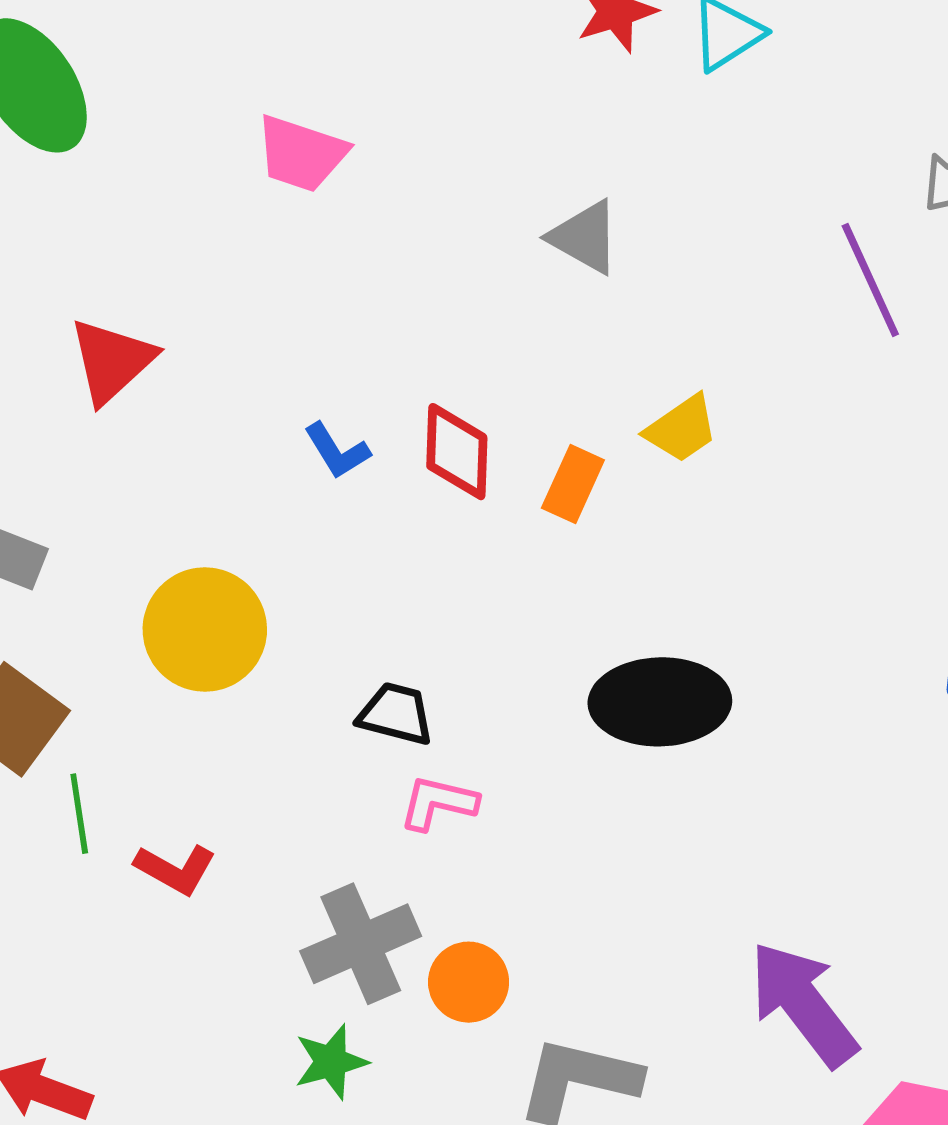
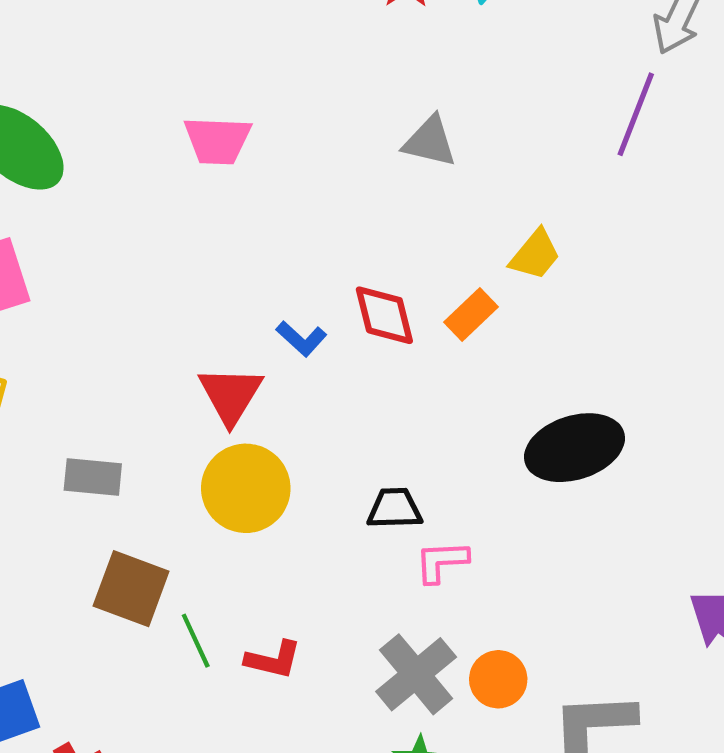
purple line: (870, 280) -> (636, 114), turned 62
red triangle: (112, 361) -> (231, 395), moved
orange rectangle: (573, 484) -> (471, 314), turned 38

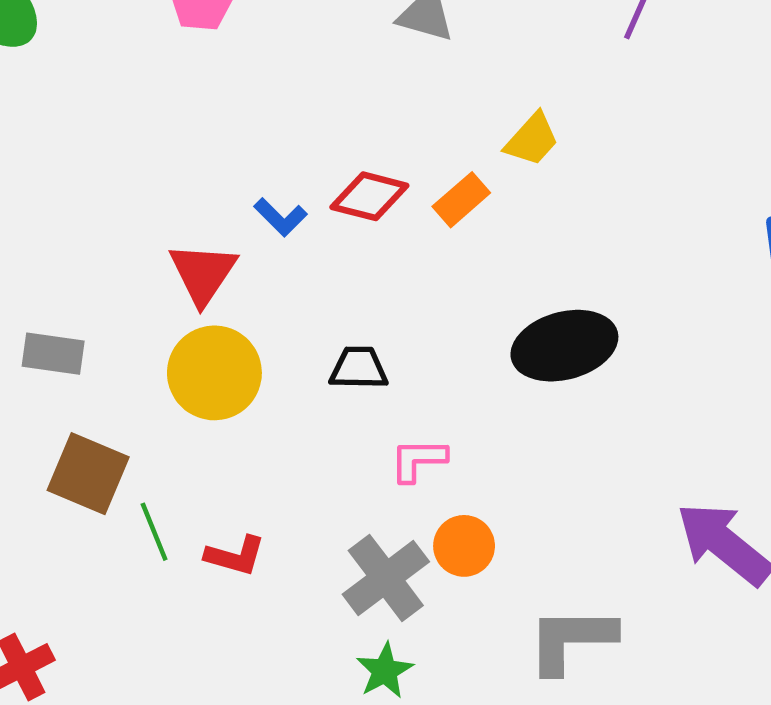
red diamond: (384, 315) -> (369, 196), turned -64
black trapezoid: (395, 508) -> (359, 368), moved
orange circle: (498, 679) -> (464, 546), moved

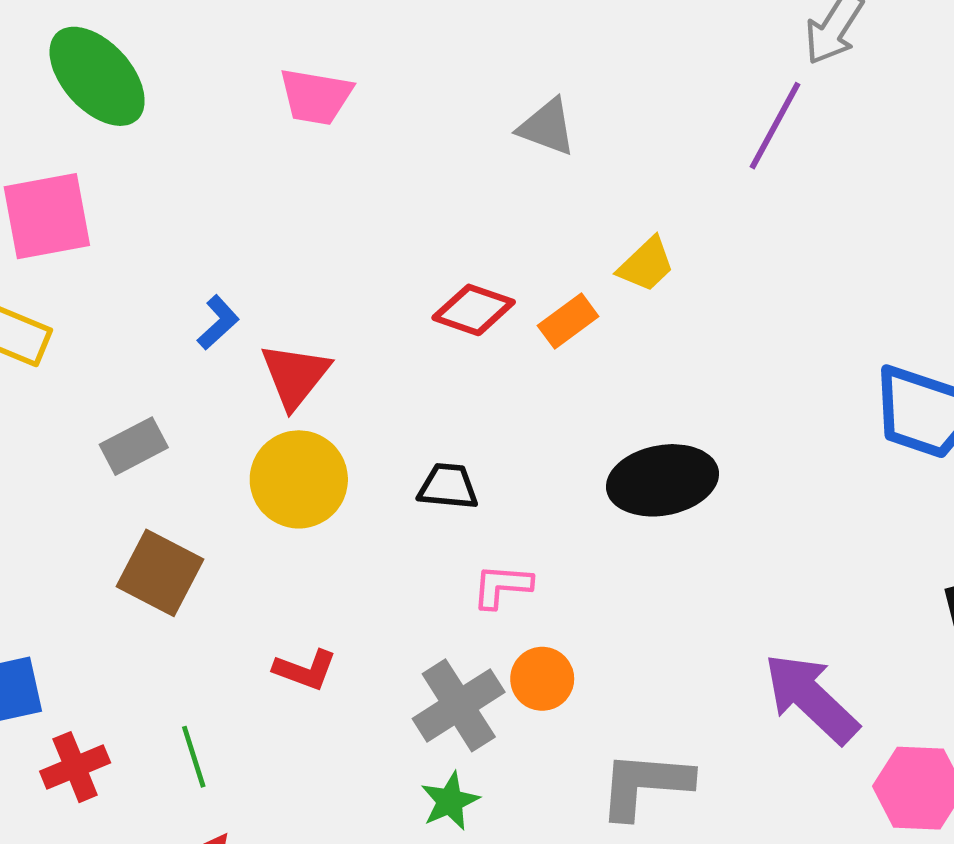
blue L-shape: (280, 217) -> (218, 323), moved, turned -92
gray rectangle: (53, 354) -> (134, 446), turned -40
green line: (154, 532) -> (194, 757), moved

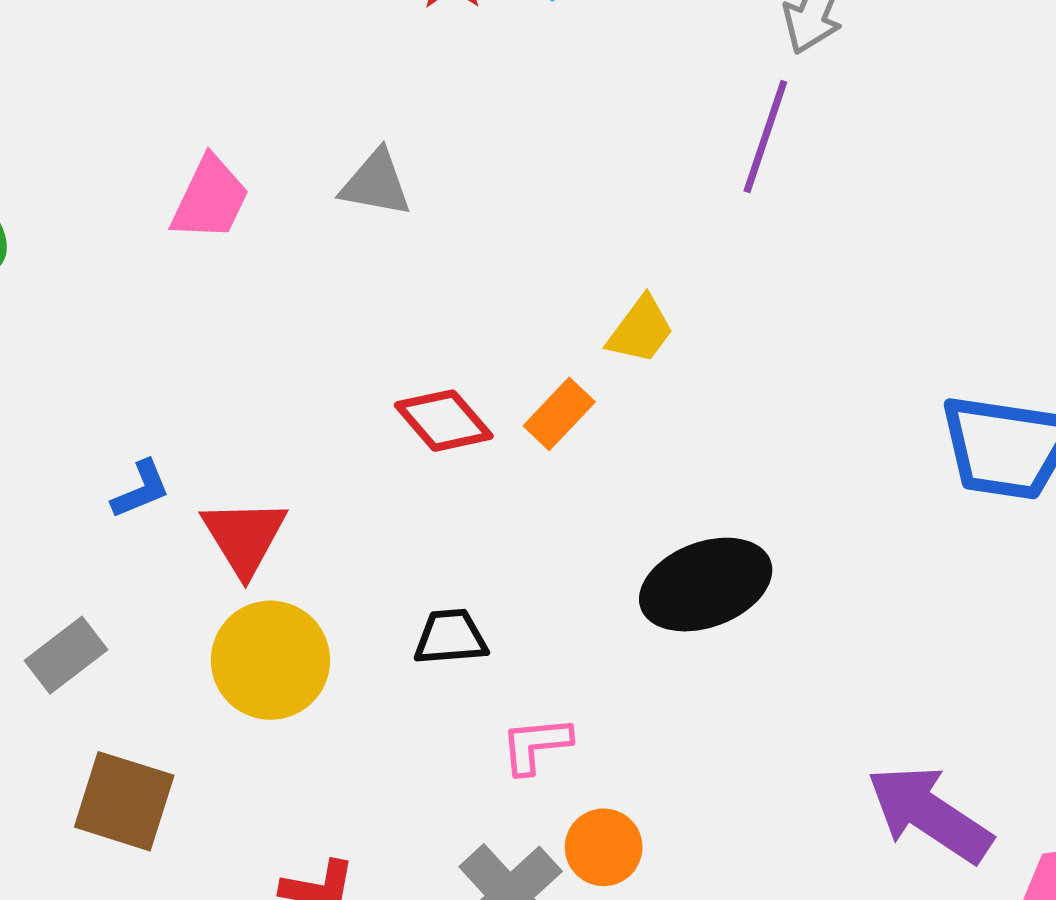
pink trapezoid: (316, 96) -> (210, 199), turned -64
gray triangle: (547, 127) -> (376, 183), moved
red diamond: (474, 310) -> (444, 421), turned 40
blue L-shape: (218, 323) -> (141, 490), turned 30

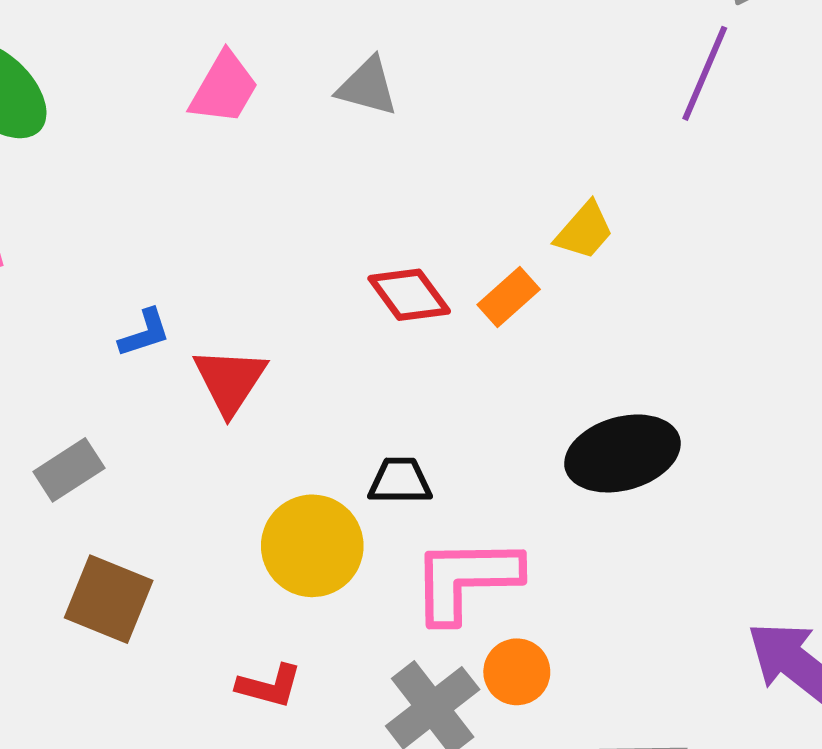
yellow circle: (270, 660) -> (312, 546), moved
pink L-shape: (536, 745) -> (466, 579), size x1.8

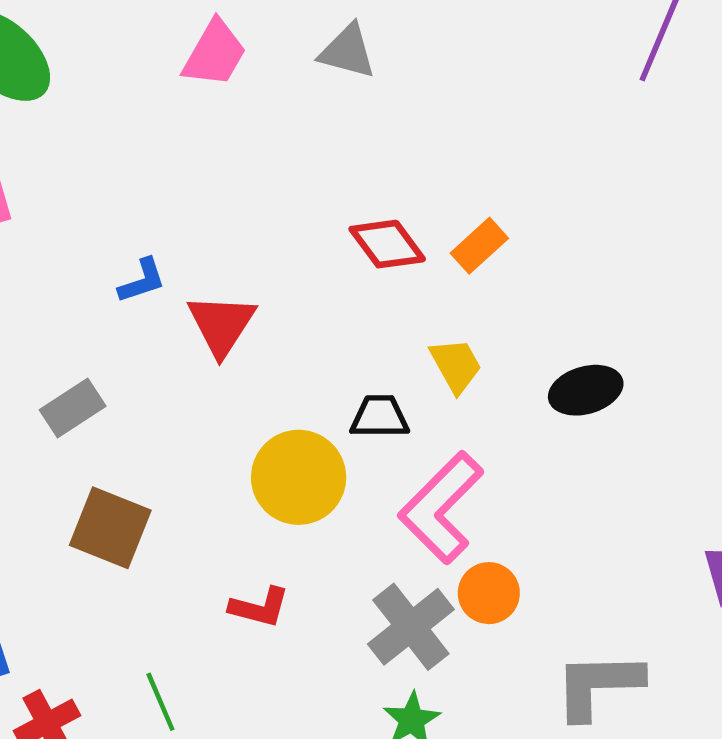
yellow trapezoid: (584, 231) -> (456, 365), moved, turned -70
black ellipse: (622, 453) -> (586, 390), size x0.7
pink L-shape: (466, 579) -> (441, 508), turned -44

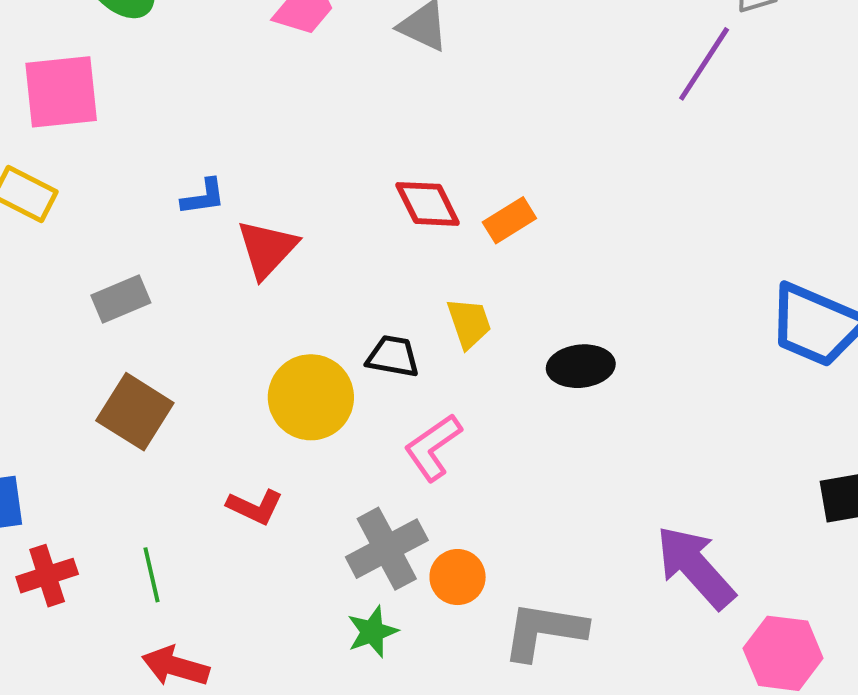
pink L-shape: (441, 508) -> (433, 447), size x0.7
orange circle: (489, 593) -> (458, 577), moved

